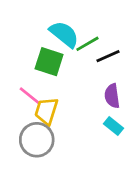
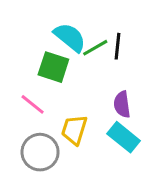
black line: (108, 56) -> (118, 46), moved, turned -60
yellow trapezoid: (46, 111) -> (74, 130), moved
cyan rectangle: (113, 126) -> (124, 137), size x1.5

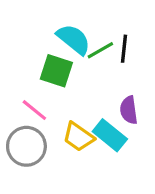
yellow trapezoid: (74, 130) -> (78, 137), turned -72
cyan rectangle: (124, 137) -> (110, 135), moved
gray circle: (40, 152) -> (26, 146), moved

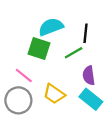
cyan semicircle: (74, 39) -> (51, 27), turned -60
green line: (100, 50) -> (74, 53), moved
cyan rectangle: (110, 135) -> (91, 99), moved

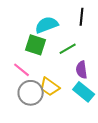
black line: (85, 33) -> (82, 17), moved
gray circle: (18, 100) -> (31, 93), moved

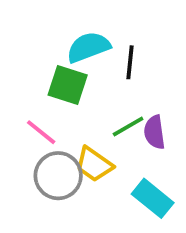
black line: (82, 17) -> (130, 62), moved
green line: (68, 49) -> (128, 127), moved
cyan rectangle: (84, 92) -> (153, 198), moved

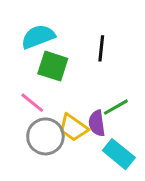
cyan semicircle: (88, 47) -> (38, 37), moved
green line: (128, 127) -> (116, 107), moved
purple semicircle: (155, 132) -> (97, 123), moved

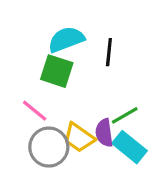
cyan semicircle: (38, 37) -> (66, 39), moved
cyan rectangle: (119, 154) -> (129, 147), moved

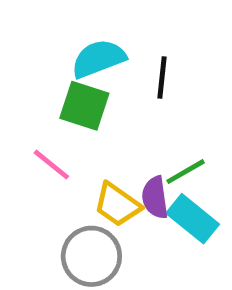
gray circle: (49, 147) -> (91, 256), moved

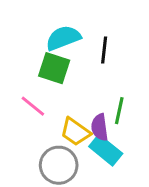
green line: (186, 172) -> (119, 111), turned -48
cyan rectangle: (193, 219) -> (106, 150), moved

